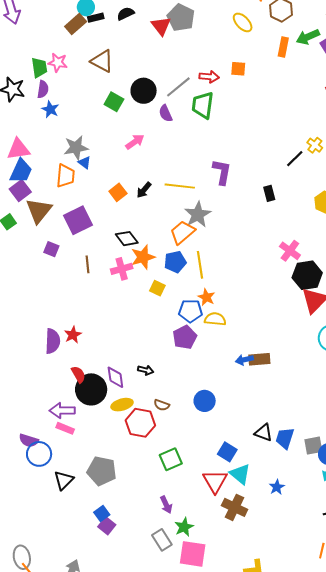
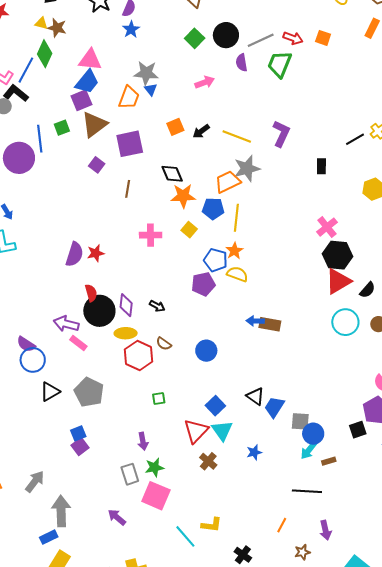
pink cross: (122, 269) -> (151, 235), moved
pink rectangle: (65, 428) -> (78, 343), moved
green square: (171, 459) -> (159, 398), size x0.6
brown cross: (235, 507) -> (208, 461), size x0.7

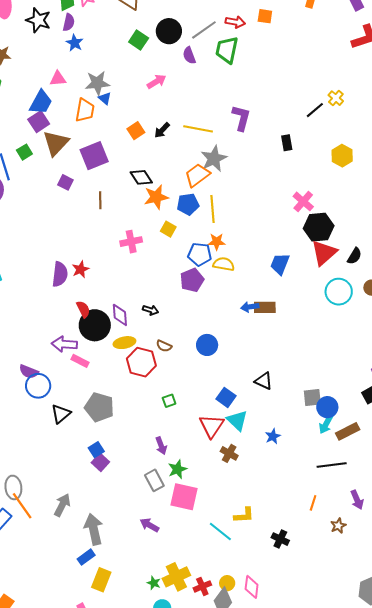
pink triangle: (90, 60) -> (58, 79), moved, size x0.7
orange star: (234, 251) -> (217, 242), turned -30
blue trapezoid: (274, 407) -> (280, 264), moved
brown rectangle: (329, 461) -> (348, 431), size x1.6

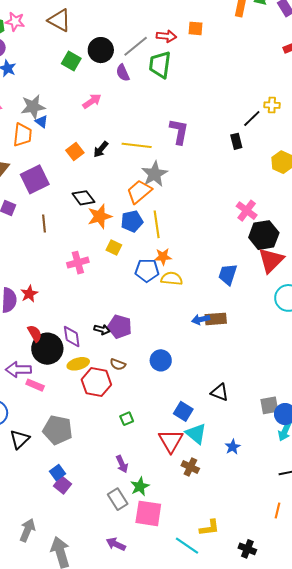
yellow cross: (336, 98) -> (272, 105), turned -35
black rectangle: (287, 143) -> (236, 141), moved
purple pentagon: (192, 280) -> (120, 327), moved, turned -30

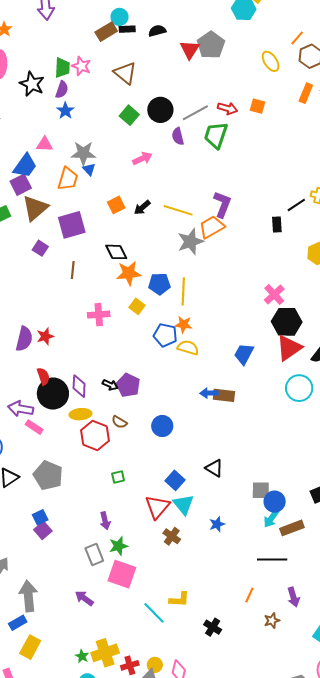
orange trapezoid: (139, 192) -> (212, 227), moved

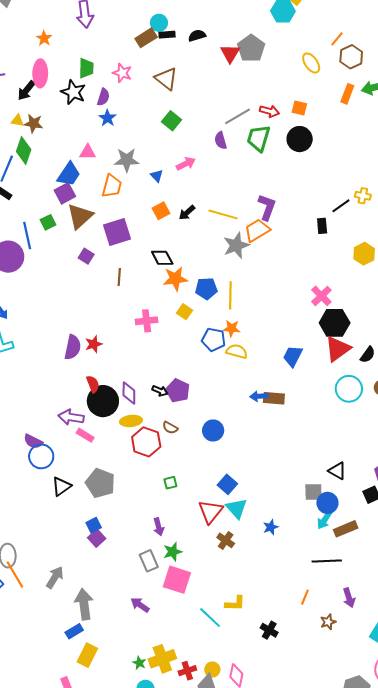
green trapezoid: (62, 68) -> (86, 68), moved
black circle: (160, 110) -> (300, 139), moved
blue triangle: (89, 169) -> (157, 176), moved
black triangle: (214, 468) -> (337, 471), moved

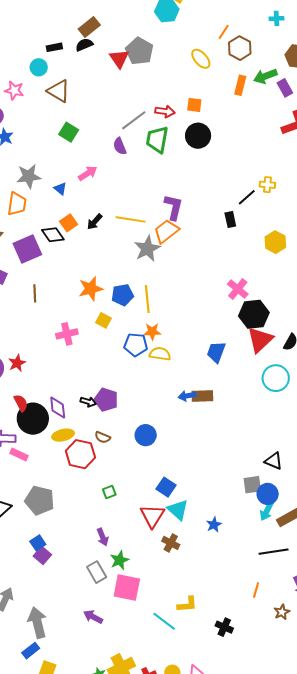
cyan circle: (159, 23) -> (39, 67), moved
brown rectangle: (146, 38) -> (89, 27), moved
black diamond: (162, 258) -> (53, 235), moved

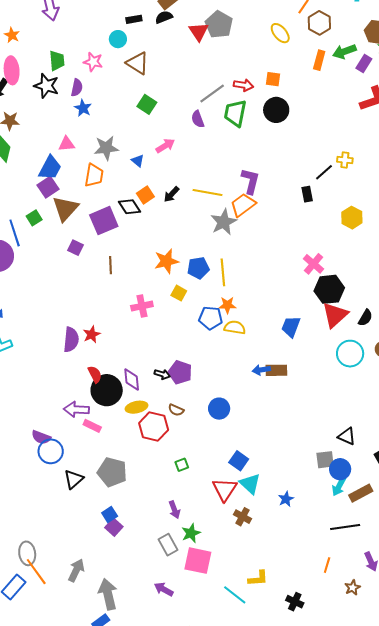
purple rectangle: (285, 88) -> (364, 64), turned 60

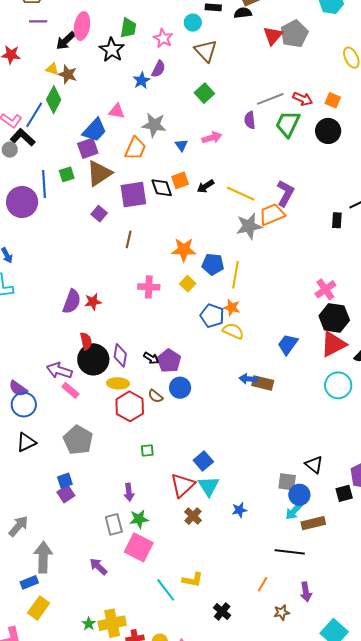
purple semicircle: (77, 88) -> (158, 69), moved
blue circle: (219, 409) -> (180, 388), moved
black triangle: (74, 479) -> (26, 442), moved

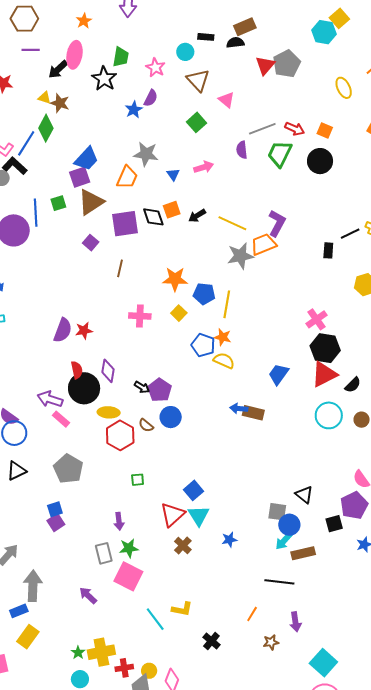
pink triangle: (117, 111) -> (226, 100), moved, turned 30
purple diamond: (120, 355) -> (108, 371), moved

